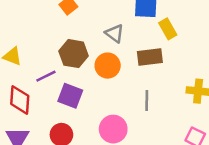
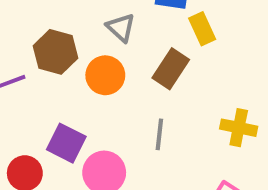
brown rectangle: (150, 57) -> (171, 69), turned -55
purple square: (70, 96) -> (66, 143), moved

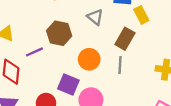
orange circle: (105, 75) -> (89, 59), moved
gray line: (159, 134) -> (120, 65), moved

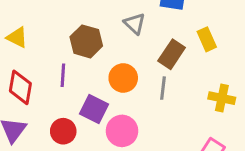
yellow rectangle: (141, 15) -> (207, 39), moved
purple line: (34, 52) -> (63, 75), moved, turned -66

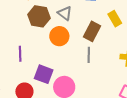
brown hexagon: (86, 41) -> (39, 16), moved
orange circle: (123, 78) -> (59, 36), moved

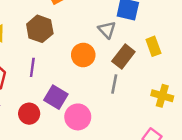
gray triangle: (65, 13) -> (107, 30), moved
brown hexagon: (39, 16) -> (40, 29), moved

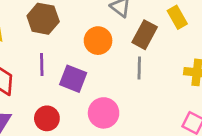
purple square: (56, 97) -> (73, 79), moved

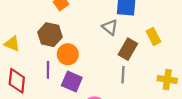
orange circle: (98, 41) -> (68, 54), moved

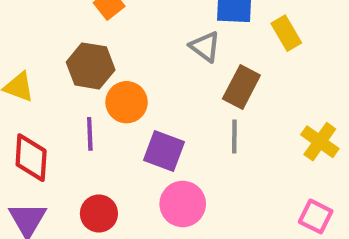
yellow rectangle: (153, 36) -> (286, 33), moved
yellow cross: (167, 80) -> (320, 142), turned 30
purple square: (72, 81) -> (164, 151), moved

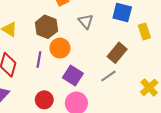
gray triangle: (205, 47) -> (86, 21), moved
gray line: (234, 137) -> (108, 76), turned 42
red circle: (99, 214) -> (44, 100), moved

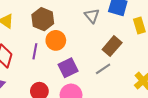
gray triangle: (86, 21) -> (92, 16), moved
purple square: (73, 76) -> (68, 68), turned 30

